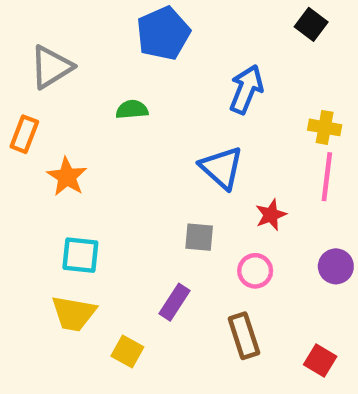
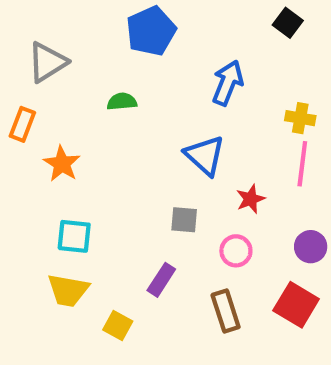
red square: (320, 360) -> (296, 305), moved, size x1.5

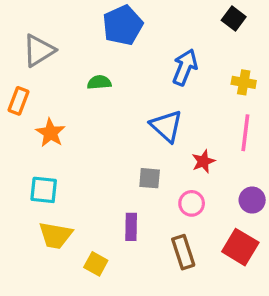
yellow cross: (300, 118) -> (244, 82), moved
cyan square: (74, 236) -> (44, 190), moved
purple rectangle: (161, 280) -> (131, 227), turned -32

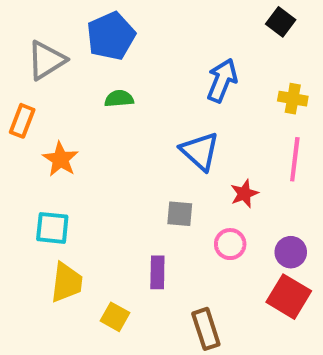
blue pentagon: (123, 25) -> (111, 36), moved
purple circle: (252, 200) -> (291, 252), moved
yellow trapezoid: (55, 235) -> (67, 282), turned -93
brown rectangle: (183, 252) -> (206, 329), moved

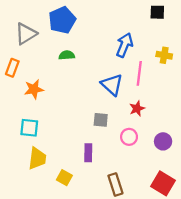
black square: (281, 22) -> (157, 12), turned -35
orange star: (60, 159) -> (34, 89), turned 30
pink line: (295, 159) -> (139, 73), moved
red square: (289, 297) -> (163, 183), moved

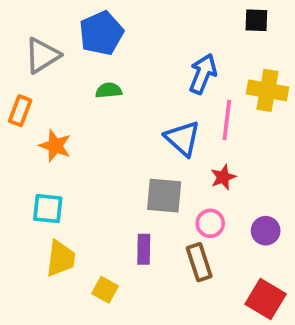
yellow cross: (164, 55) -> (267, 90), size x1.5
orange star: (34, 89) -> (55, 146), turned 30
gray square: (101, 120) -> (164, 196), size x1.5
brown rectangle: (115, 184) -> (199, 262), moved

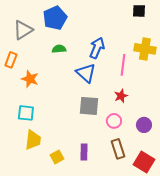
blue arrow: (203, 74) -> (97, 48), moved
blue triangle: (183, 138) -> (86, 73), moved
purple rectangle: (144, 249) -> (84, 152), moved
brown rectangle: (199, 262) -> (118, 149), moved
yellow square: (105, 290) -> (57, 157), turned 32

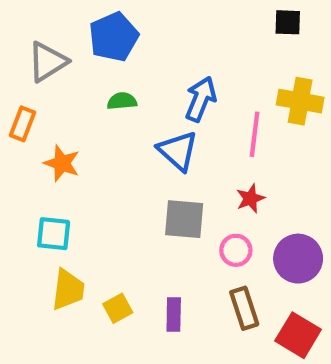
purple circle: (144, 125) -> (298, 259), size x1.5
yellow square: (57, 157) -> (118, 308), moved

